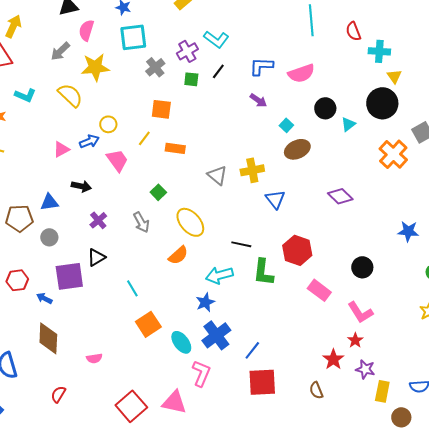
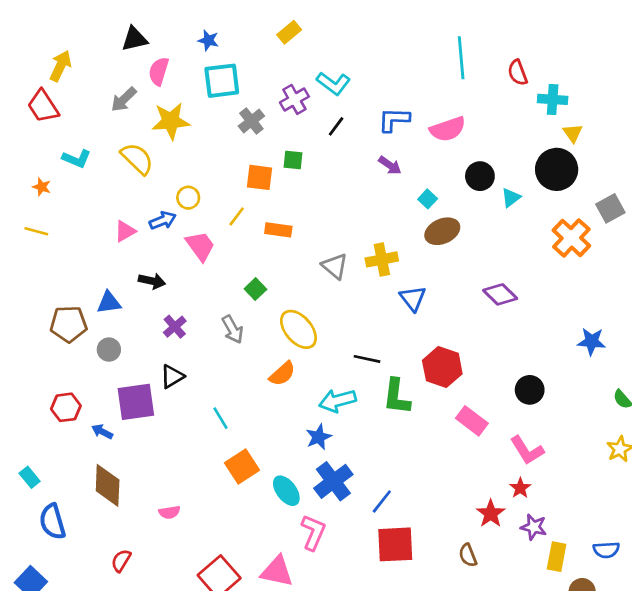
green square: (191, 79) -> (293, 160), moved

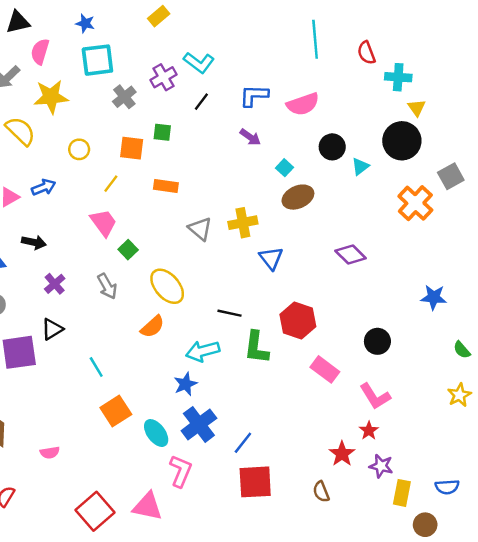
yellow circle: (188, 198) -> (79, 149), moved
orange rectangle: (278, 230) -> (166, 186), moved
pink trapezoid: (200, 246) -> (104, 223), moved

